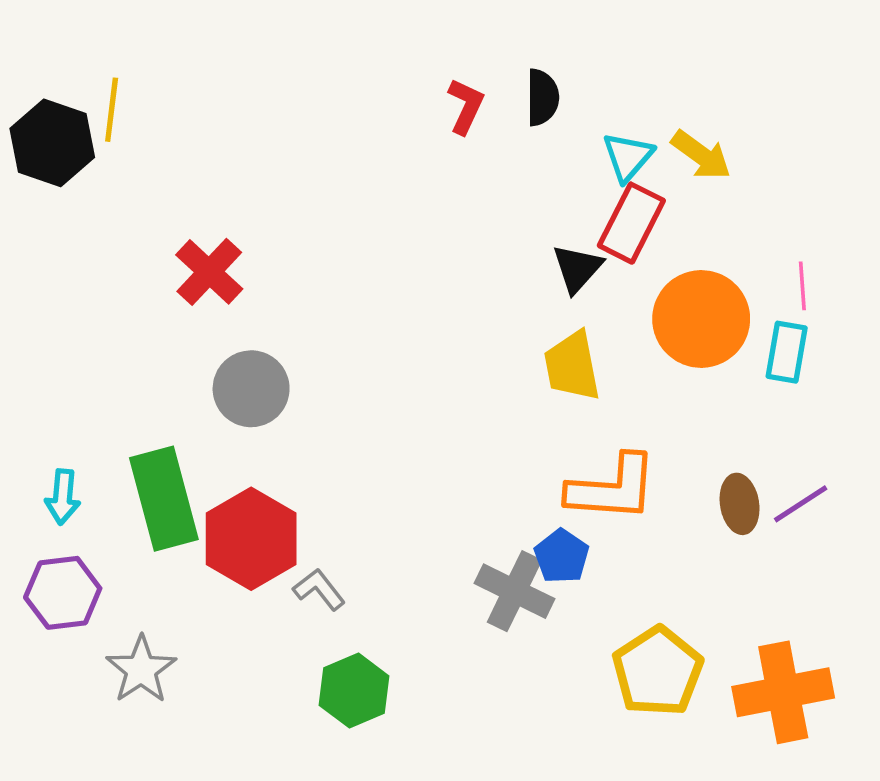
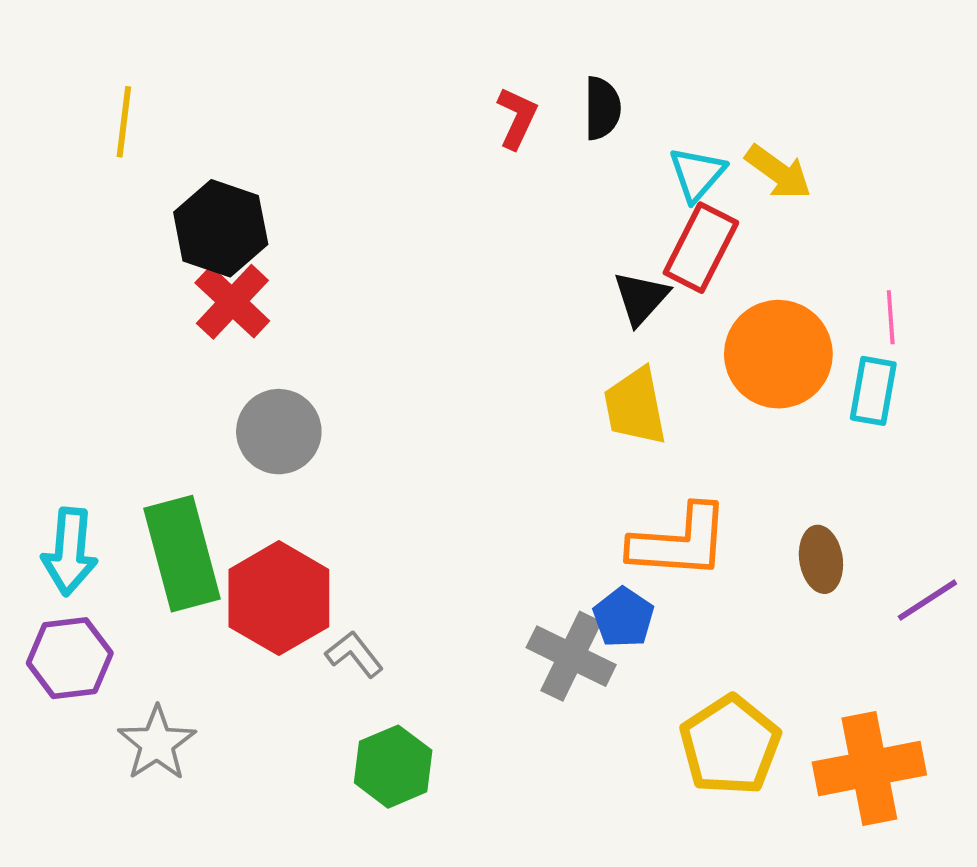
black hexagon: (52, 143) -> (221, 228), moved
cyan arrow: (63, 497) -> (70, 552), size x1.4
purple line: (801, 504) -> (927, 600), moved

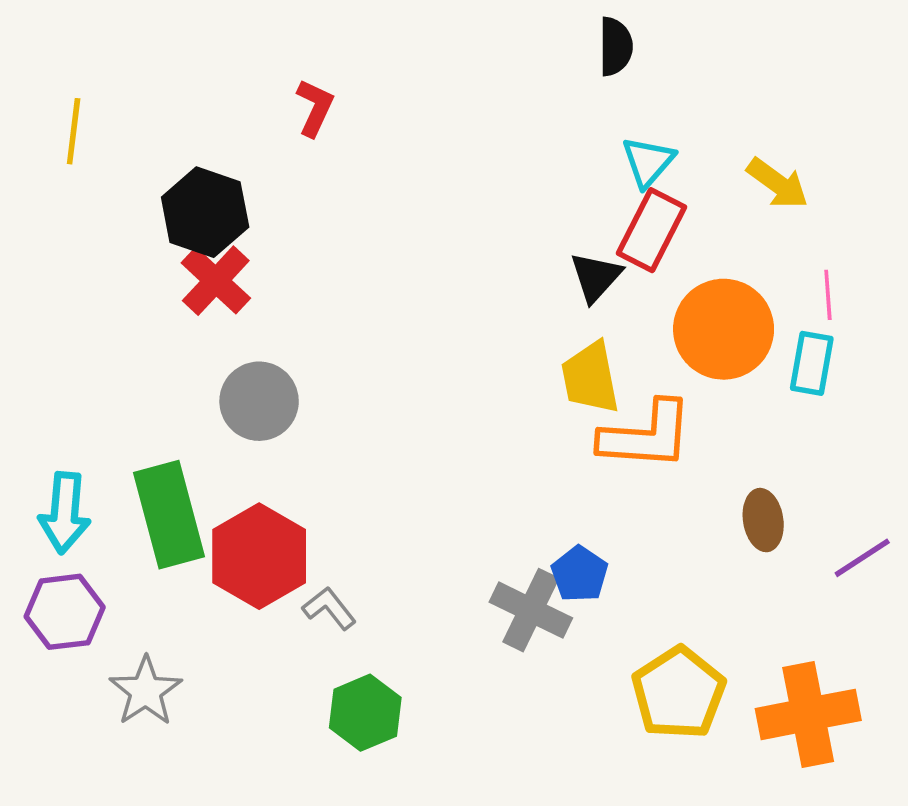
black semicircle: (602, 108) -> (616, 47), moved
red L-shape: (517, 118) -> (315, 108), moved
yellow line: (124, 122) -> (74, 131), moved
yellow arrow: (778, 172) -> (778, 183), moved
orange L-shape: (680, 542) -> (646, 435), moved

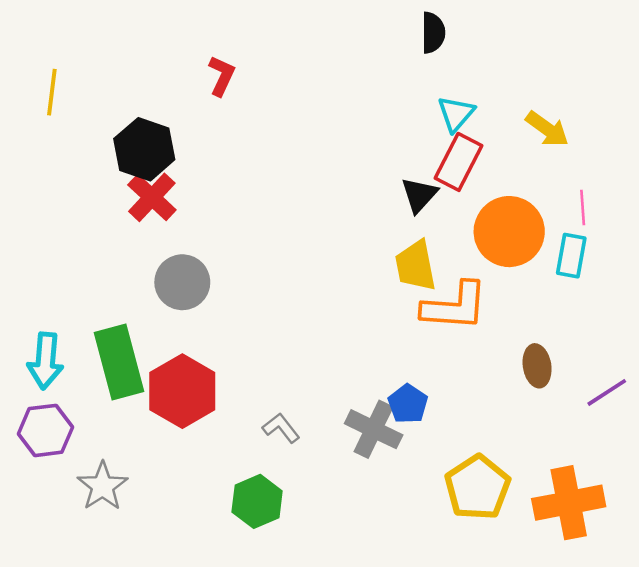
gray L-shape: (329, 608) -> (281, 428), moved

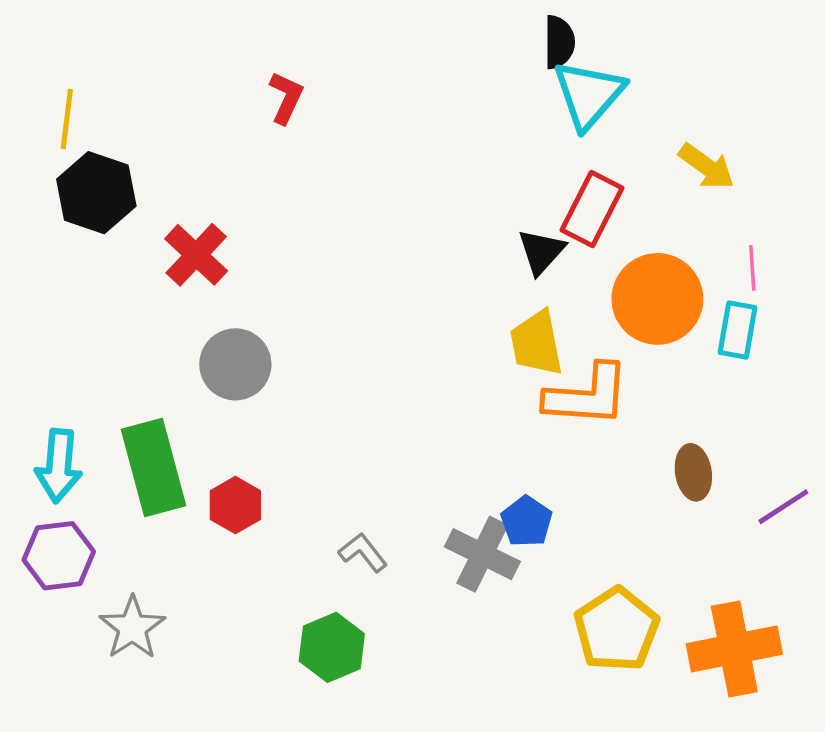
cyan triangle: (456, 114) -> (589, 94), moved, size x1.5
black hexagon: (144, 149) -> (96, 193), moved
red hexagon: (182, 391) -> (235, 505), size x0.6

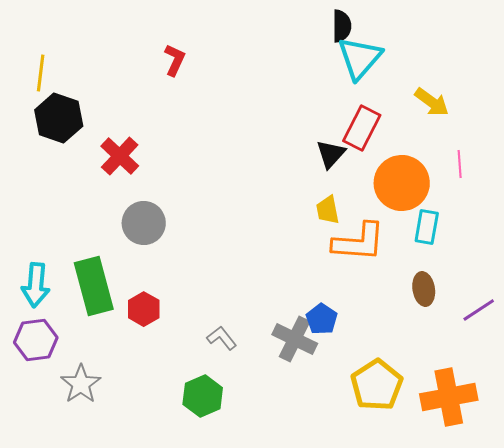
cyan rectangle: (738, 330) -> (427, 227), moved
yellow trapezoid: (536, 343) -> (328, 210), size x0.7

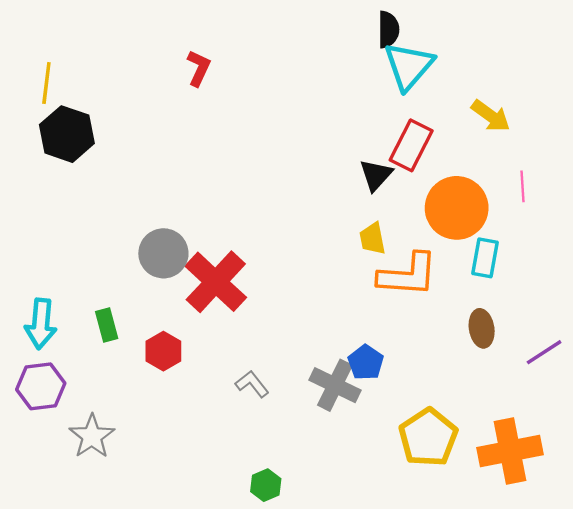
red cross: (120, 156) -> (216, 282), moved, size x1.4
green rectangle: (94, 286) -> (107, 325), size x0.5
green hexagon: (203, 396) -> (266, 485), moved, size x0.7

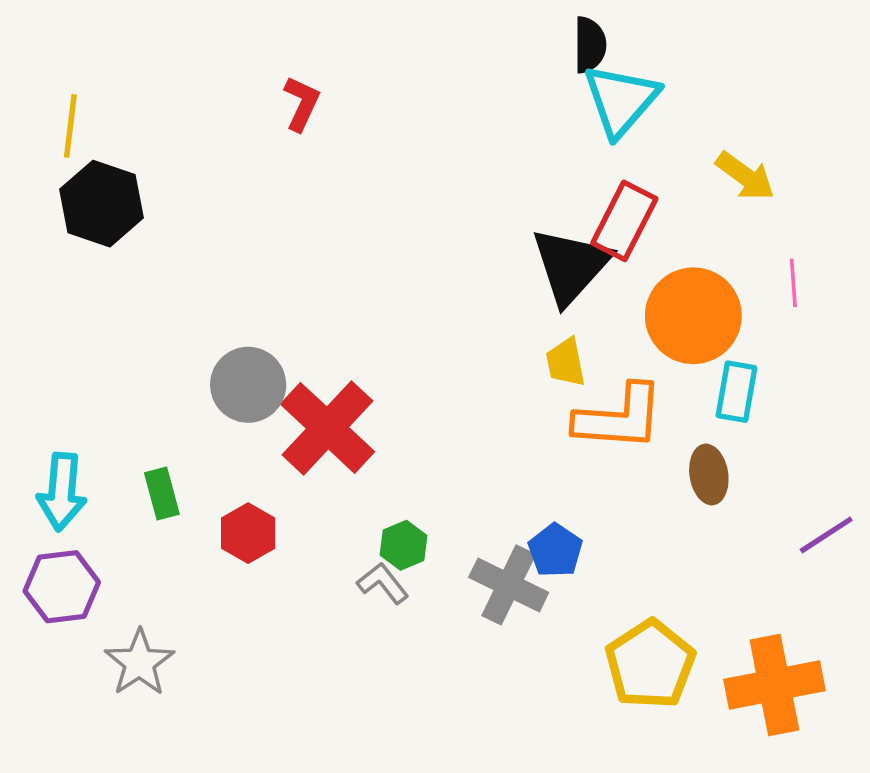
black triangle: (376, 175) -> (571, 266), size x1.6
brown ellipse: (482, 328) -> (709, 475), moved
green hexagon: (266, 485) -> (403, 545), moved

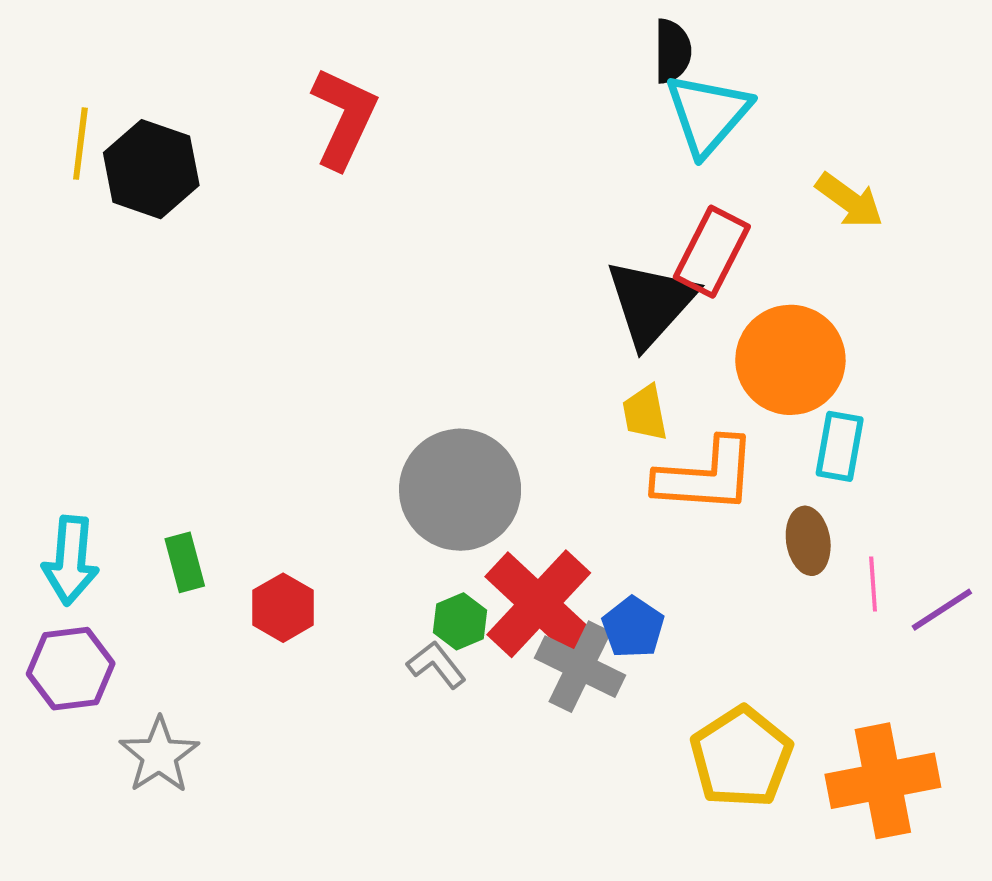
red L-shape: (302, 104) -> (344, 118), size x1.6
black hexagon: (101, 204) -> (151, 169), moved
pink line: (793, 283) -> (873, 584), moved
gray circle: (248, 385) -> (460, 490), moved, size x1.4
red cross: (328, 428) -> (539, 604), moved

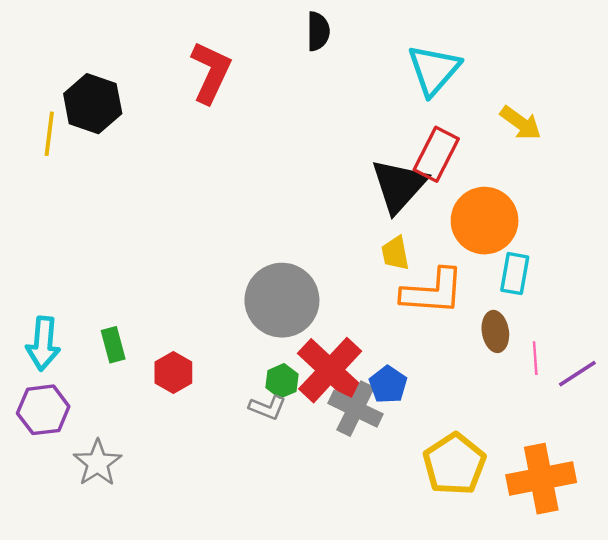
black semicircle: (672, 51) -> (318, 31), moved
yellow line: (80, 144) -> (49, 134), moved
gray L-shape: (436, 665) -> (267, 407), turned 150

